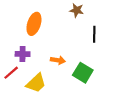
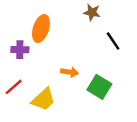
black line: (94, 34) -> (113, 41), turned -35
purple cross: (23, 54) -> (20, 50), moved

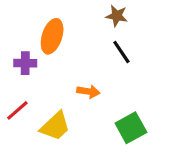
black line: (113, 41) -> (121, 52), moved
green square: (99, 87) -> (131, 128), moved, turned 30

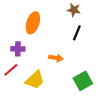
black line: (121, 52) -> (77, 33), turned 56
purple cross: (25, 63) -> (18, 49), moved

